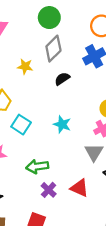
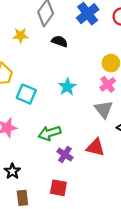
black semicircle: (62, 79) -> (60, 41), turned 63
cyan star: (62, 124) -> (67, 87), turned 30

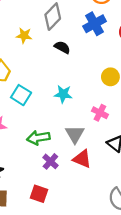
pink cross: (108, 84) -> (100, 113), moved, turned -35
cyan star: (67, 87) -> (63, 94), turned 30
gray triangle: (104, 109) -> (75, 134), moved

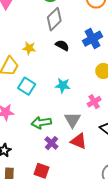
blue cross: (95, 24) -> (93, 39), moved
yellow star: (24, 36) -> (29, 48), moved
pink cross: (100, 113) -> (94, 102), turned 32

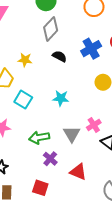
pink cross: (94, 102) -> (94, 125), moved
red triangle: (79, 141) -> (78, 172), moved

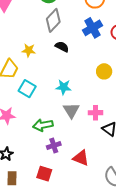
blue cross: (91, 49) -> (93, 28), moved
pink cross: (94, 125) -> (96, 113), turned 32
gray triangle: (72, 134) -> (71, 110), moved
purple cross: (50, 159) -> (54, 145), turned 32

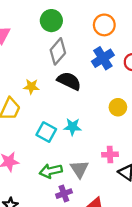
black semicircle: (62, 47) -> (69, 81), size x1.5
cyan square: (27, 89) -> (46, 132), moved
gray triangle: (71, 110) -> (79, 169), moved

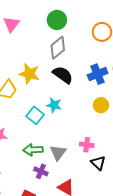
blue cross: (103, 58) -> (98, 74), moved
yellow star: (31, 87) -> (29, 74), size x1.5
cyan star: (73, 127) -> (54, 105), moved
purple cross: (64, 194) -> (41, 171), turned 32

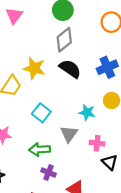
cyan star: (54, 105) -> (87, 112), moved
gray triangle: (58, 153) -> (69, 134), moved

